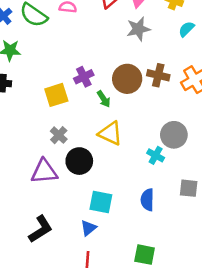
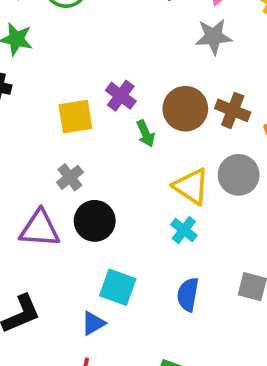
purple cross: (84, 77) -> (121, 96), turned -36
yellow triangle: (110, 133) -> (191, 186), moved
gray circle: (174, 135) -> (239, 175), moved
cyan cross: (156, 155) -> (184, 230), moved

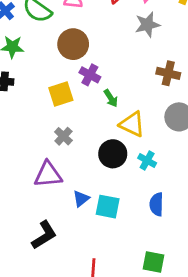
brown circle: (185, 109) -> (73, 44), moved
yellow triangle: (191, 186) -> (132, 124), moved
black circle: (95, 221) -> (113, 154), moved
blue triangle: (93, 323) -> (81, 199), moved

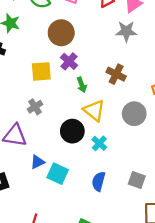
brown cross: (168, 73) -> (116, 74), moved

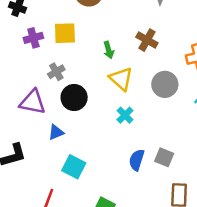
purple cross: (69, 61) -> (33, 38), moved, turned 30
black circle: (72, 131) -> (74, 97), moved
cyan square: (58, 174) -> (74, 167), moved
blue semicircle: (99, 181) -> (137, 160), moved

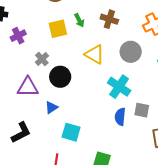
yellow square: (65, 33) -> (58, 29), moved
green arrow: (109, 50) -> (79, 20), moved
cyan cross: (125, 115) -> (119, 87), moved, size x1.6

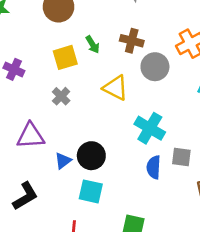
purple cross: (18, 36) -> (14, 69), turned -35
gray circle: (131, 52) -> (155, 67), moved
gray cross: (42, 59) -> (61, 96), moved
black circle: (60, 77) -> (91, 156), moved

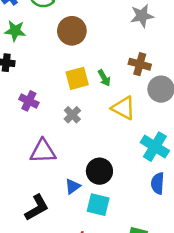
green arrow: (93, 45) -> (104, 78), moved
purple cross: (14, 69) -> (29, 101), moved
blue triangle: (63, 161) -> (73, 186), moved

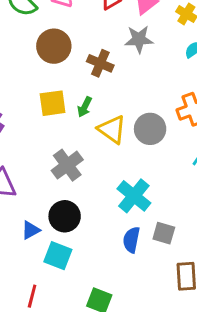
brown cross: (140, 64) -> (100, 63), moved
green arrow: (104, 78) -> (85, 107), turned 49
yellow triangle: (123, 108) -> (112, 129), moved
gray cross: (72, 115) -> (67, 165), moved, size x1.5

